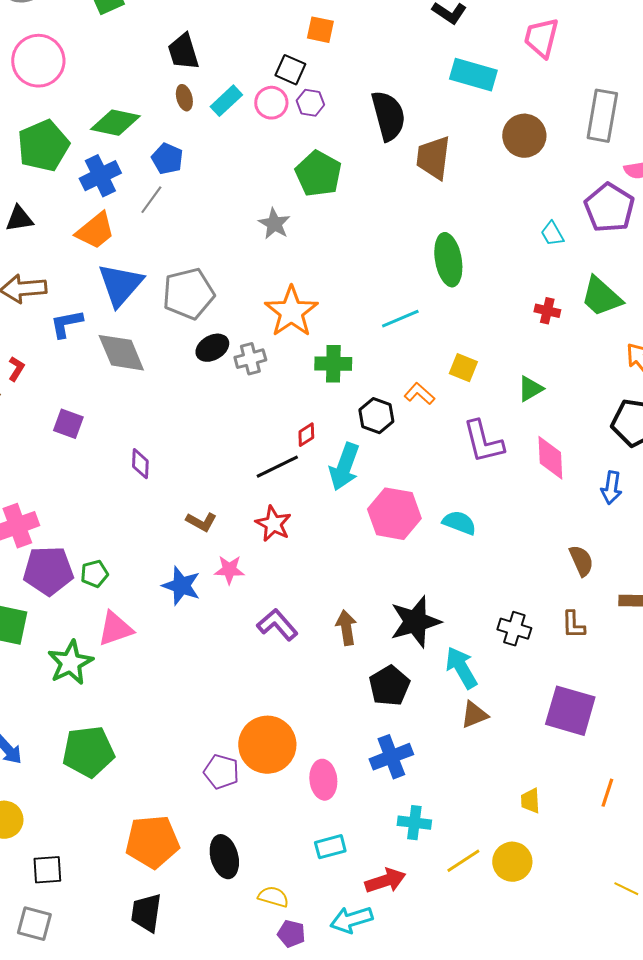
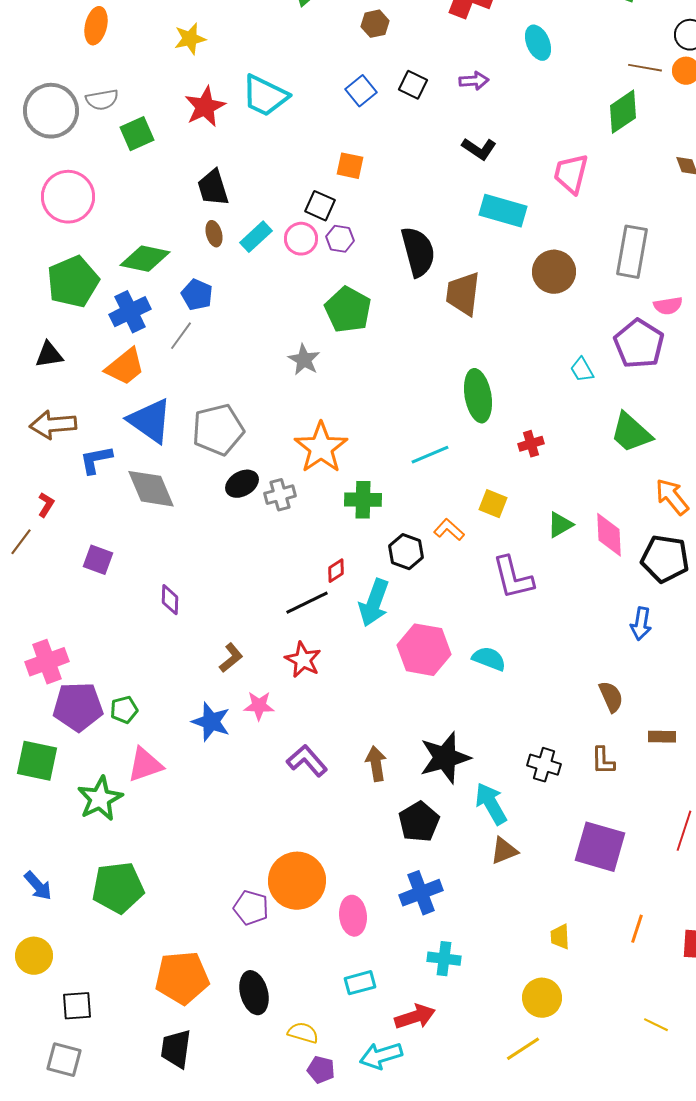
blue triangle: (120, 285) -> (150, 421), turned -36
red cross: (547, 311) -> (531, 444), moved, turned -30
pink diamond: (550, 458) -> (609, 535), moved
brown L-shape: (201, 522) -> (231, 658), turned -68
yellow line: (463, 861) -> (523, 1049), moved

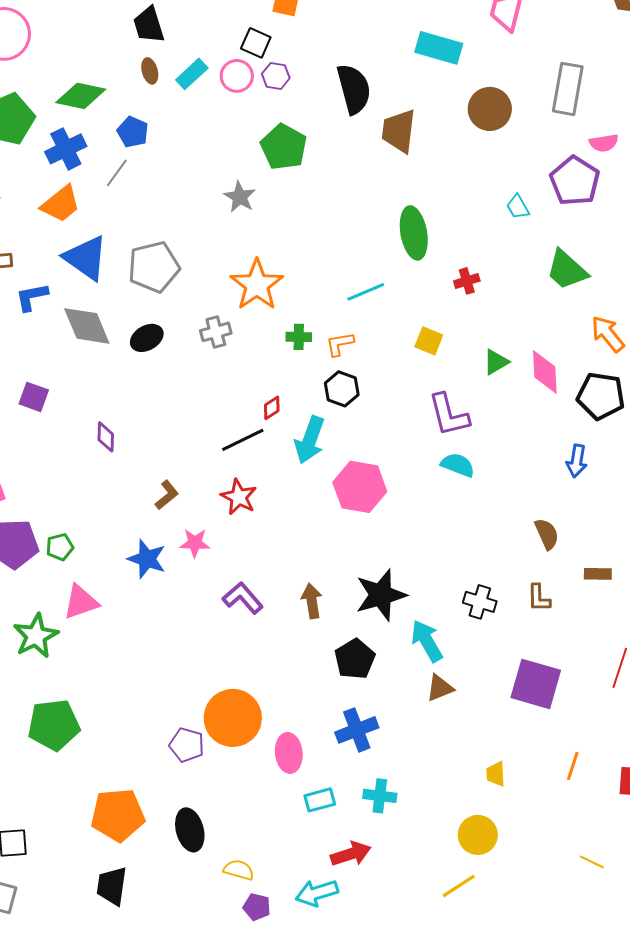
black ellipse: (242, 484) -> (147, 338), moved
green cross: (363, 500) -> (299, 337), size x0.7
orange L-shape: (449, 530) -> (340, 344), moved, turned -52
cyan semicircle: (489, 659) -> (458, 465), moved
cyan rectangle: (360, 983) -> (320, 800), moved

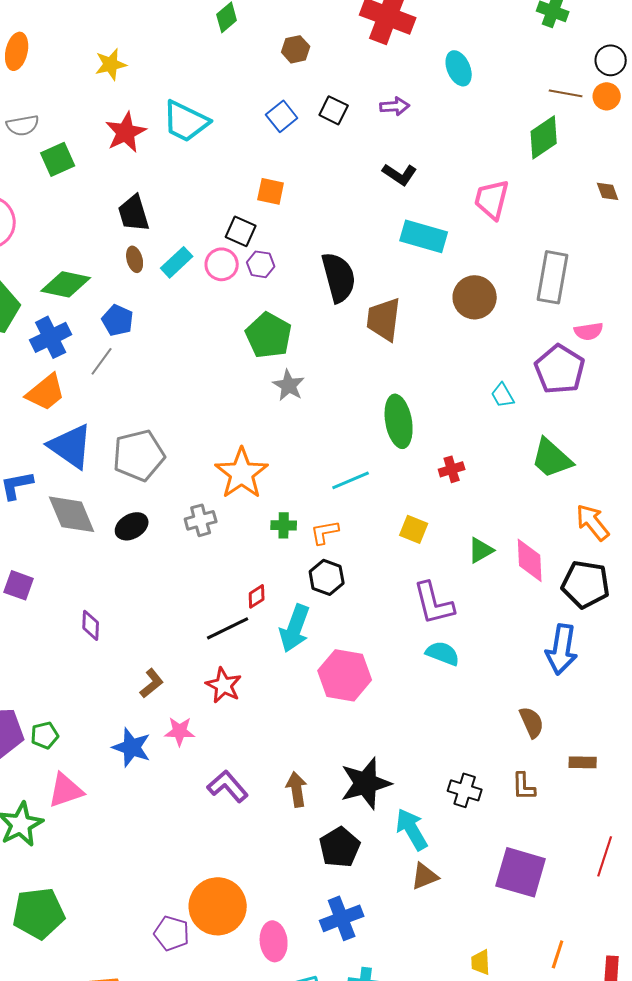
gray star: (240, 197) -> (289, 385), moved
blue arrow: (577, 461) -> (562, 649), size x1.5

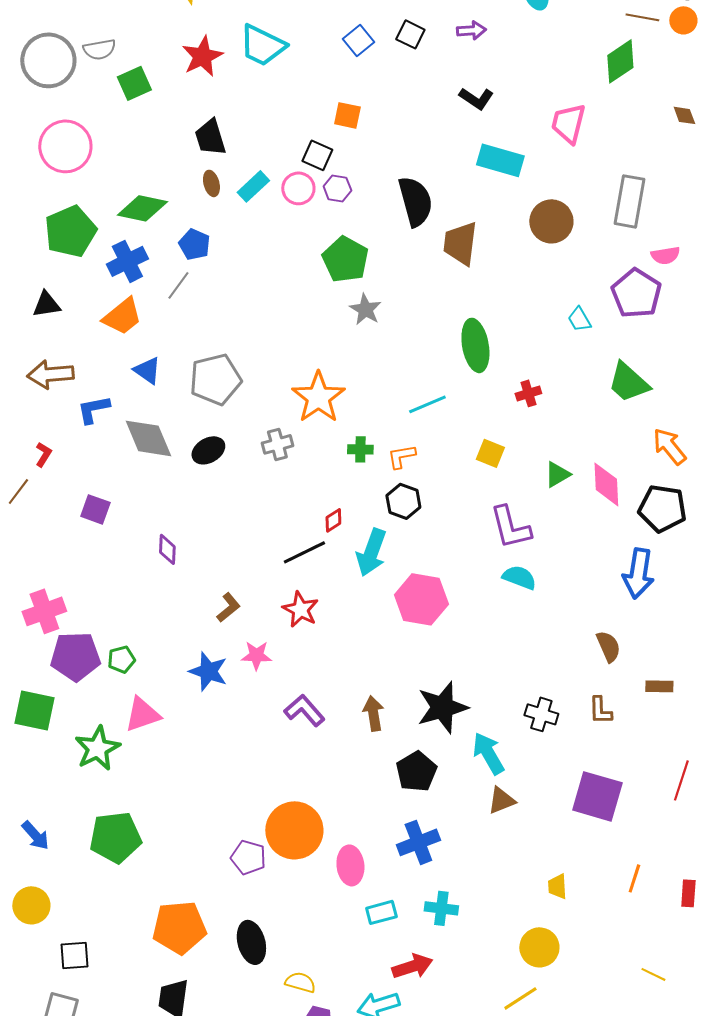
blue triangle: (71, 446) -> (147, 370), size x0.6

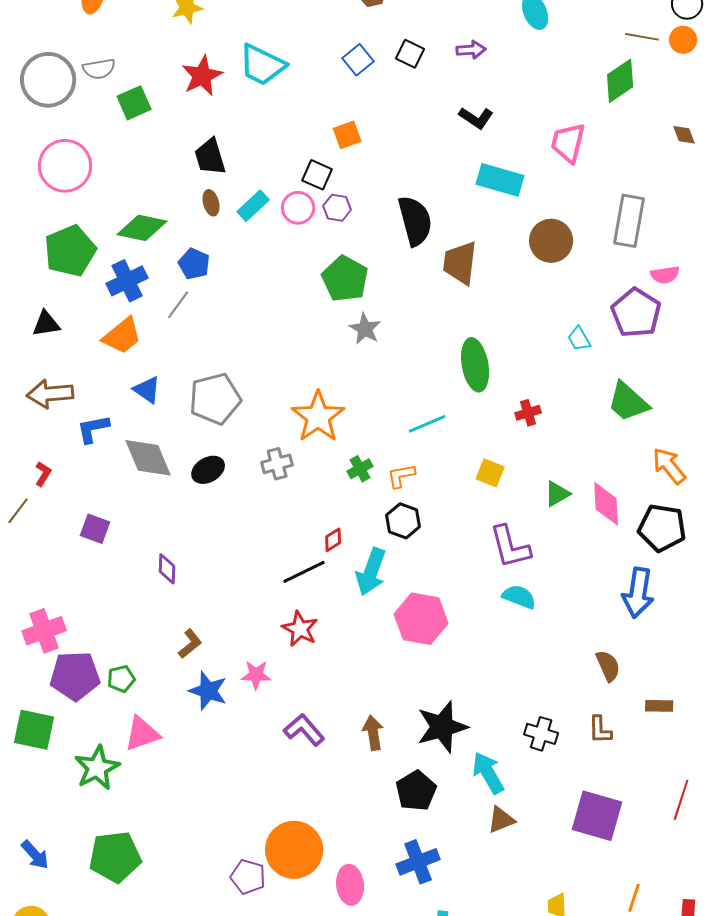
orange square: (347, 115) -> (347, 135), turned -32
green cross: (360, 449) -> (360, 469), turned -30
brown L-shape: (228, 607) -> (190, 644), moved

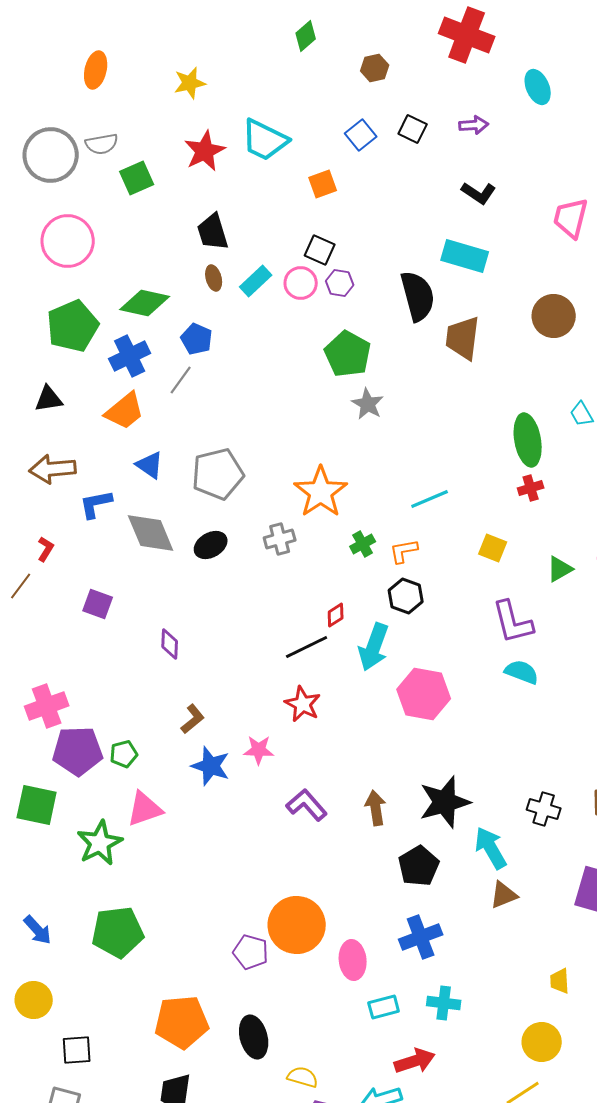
orange square: (347, 135) -> (323, 184), moved
cyan rectangle: (500, 180) -> (465, 256), moved
green ellipse: (475, 365) -> (528, 440), moved

